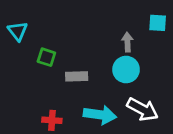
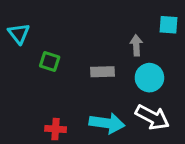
cyan circle: (126, 70) -> (149, 78), moved
gray rectangle: (77, 76) -> (102, 72), moved

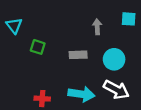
gray arrow: (136, 45) -> (97, 27), moved

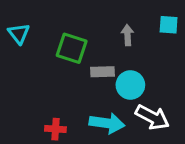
green square: (38, 47) -> (72, 48), moved, size x1.5
cyan circle: (114, 59) -> (130, 85), moved

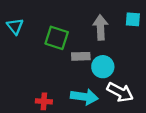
gray arrow: (127, 35) -> (100, 27), size x1.5

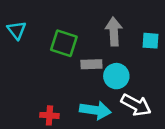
cyan square: (133, 19) -> (150, 41), moved

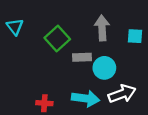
green square: (64, 43) -> (57, 38), turned 30
white arrow: (136, 105) -> (122, 94), turned -48

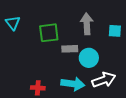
green square: (57, 38) -> (49, 33), turned 35

